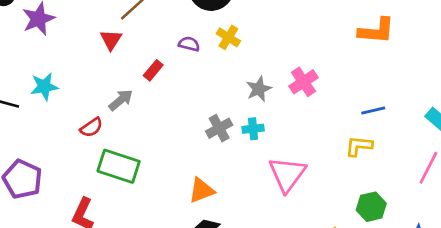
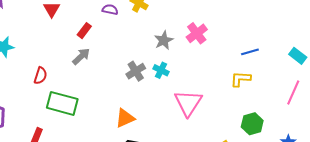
gray arrow: (121, 100) -> (81, 56), moved
red semicircle: (91, 127) -> (40, 76), turned -36
cyan cross: (253, 129) -> (161, 70), turned 35

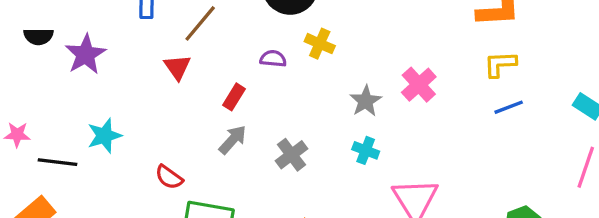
gray cross: (136, 71) -> (291, 155), moved
red semicircle: (40, 76) -> (169, 177), turned 114
yellow L-shape: (241, 79) -> (500, 64), moved

